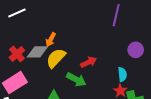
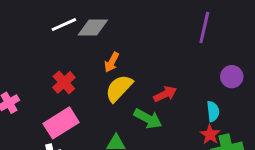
gray diamond: (37, 52) -> (93, 27), moved

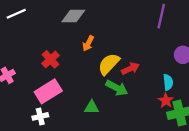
white line: (64, 25) -> (16, 14), moved
yellow semicircle: (119, 88) -> (109, 64), moved

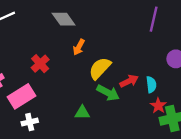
gray diamond: (73, 16) -> (64, 19), turned 55
red arrow: (130, 69) -> (129, 81), moved
cyan semicircle: (168, 82) -> (151, 85), moved
pink rectangle: (48, 91) -> (21, 96), moved

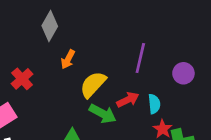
gray diamond: (64, 19) -> (50, 26), turned 65
purple line: (154, 19) -> (140, 58), moved

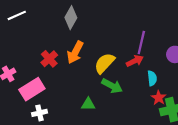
orange arrow: (68, 59) -> (75, 52), moved, size x1.5
red arrow: (128, 100) -> (135, 61), moved

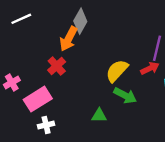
orange arrow: (75, 52) -> (68, 39), moved

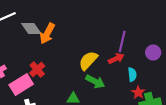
gray diamond: (80, 21) -> (31, 28), moved, turned -65
red cross: (57, 66) -> (37, 70), moved

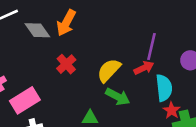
orange arrow: (47, 34) -> (66, 23), moved
red cross: (37, 70) -> (66, 64), moved
cyan semicircle: (132, 74) -> (164, 88), size x1.5

